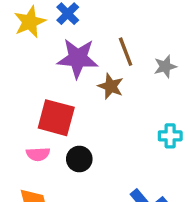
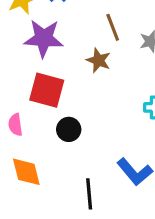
purple star: (78, 58) -> (44, 38), moved
pink semicircle: (38, 154) -> (15, 125), moved, turned 85

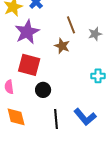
purple star: (44, 38) -> (27, 32), turned -30
black line: (89, 194) -> (56, 119), moved

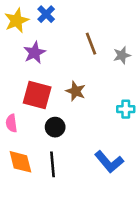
purple star: (27, 32) -> (35, 53), size x0.7
brown star: (62, 46) -> (76, 91), moved
black line: (56, 119) -> (53, 164), moved

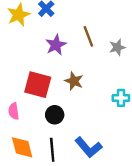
purple star: (35, 53) -> (56, 45), moved
blue L-shape: (109, 162) -> (88, 147), moved

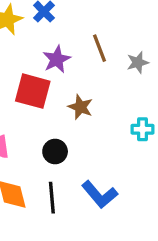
red square: (38, 85) -> (33, 91), moved

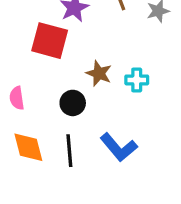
brown star: (80, 107) -> (99, 73), moved
cyan cross: (143, 129) -> (137, 80), moved

